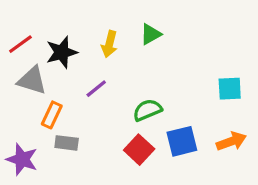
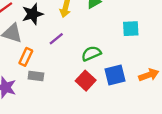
cyan square: (230, 89) -> (131, 29), moved

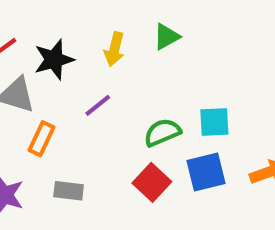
cyan square: (131, 29) -> (214, 122), moved
gray rectangle: (36, 76) -> (69, 191), moved

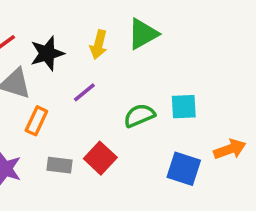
green triangle: (166, 37) -> (143, 34), size x1.4
blue square: (206, 172) -> (184, 169), moved, turned 32
red square: (152, 182) -> (100, 158), moved

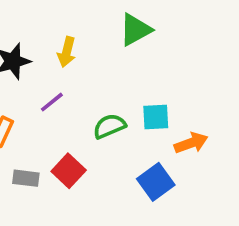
green triangle: (143, 34) -> (135, 30), moved
orange arrow: (230, 149) -> (191, 143), moved
blue square: (184, 169) -> (156, 182), turned 36

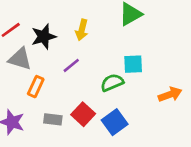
cyan square: (156, 117) -> (133, 64), moved
blue square: (156, 182) -> (115, 122), moved

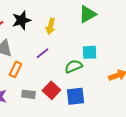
black star: (44, 37) -> (21, 20), moved
blue square: (115, 122) -> (75, 96), turned 30

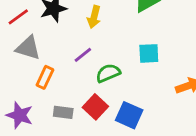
green semicircle: (73, 66) -> (108, 73), moved
blue square: (75, 96) -> (129, 115), turned 30

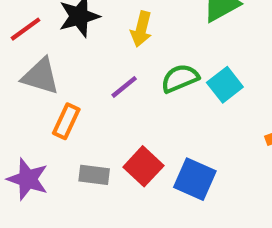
cyan square: (149, 53) -> (225, 85), turned -35
green semicircle: (108, 73) -> (180, 78), moved

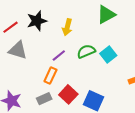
orange rectangle: (66, 121) -> (50, 76), moved
gray rectangle: (94, 175) -> (44, 99), turned -32

